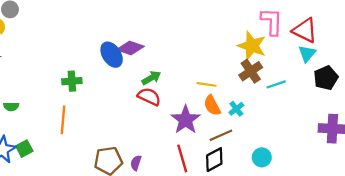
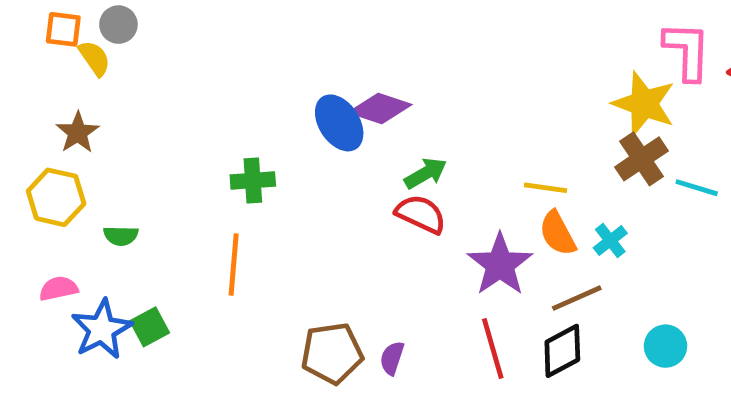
cyan line: (276, 84) -> (697, 188), turned 36

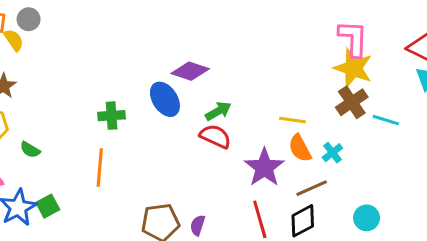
pink L-shape: (687, 51) -> (353, 38), moved
blue ellipse: (339, 123) -> (165, 99), moved
green semicircle: (121, 236) -> (30, 150), turned 30

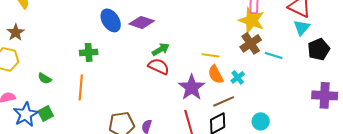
blue ellipse: (165, 99) -> (111, 20), moved
green semicircle: (30, 150) -> (45, 78), moved

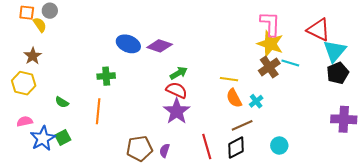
blue ellipse: (111, 20) -> (128, 44), turned -35
cyan triangle: (302, 27) -> (335, 51), moved, size x1.4
cyan line: (274, 55) -> (290, 63), moved
purple star: (192, 87) -> (177, 111), moved

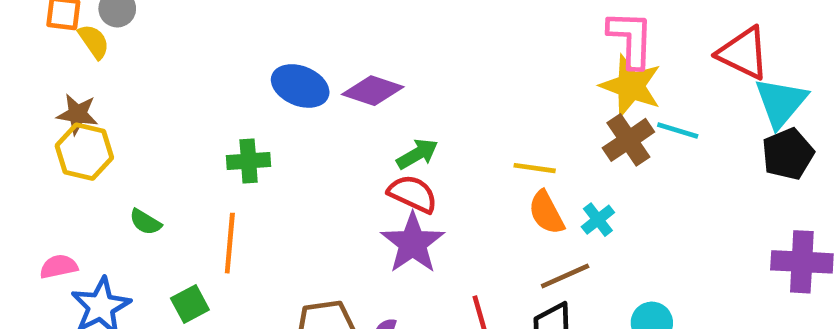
brown star: (33, 56) -> (77, 114), turned -30
yellow hexagon: (24, 83) -> (84, 152), moved
green square: (63, 137) -> (190, 304), moved

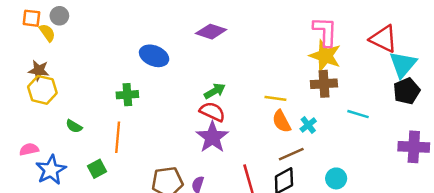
purple diamond: (373, 91) -> (211, 32), moved
cyan line: (678, 131) -> (358, 114), moved
brown cross: (628, 140) -> (324, 84), turned 30

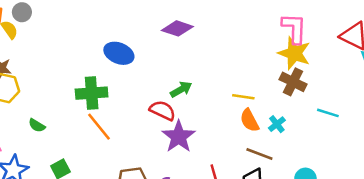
brown cross: (324, 84) -> (293, 82), turned 30
green cross: (127, 95) -> (92, 93), size x1.4
red semicircle: (212, 112) -> (162, 110), moved
orange line: (118, 137) -> (99, 127), moved, turned -44
brown line: (291, 154) -> (259, 154), turned 45

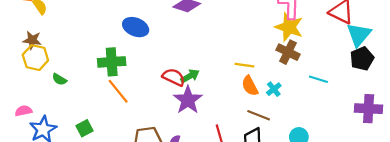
green arrow: (181, 89) -> (190, 76), moved
green semicircle: (37, 125) -> (59, 79), moved

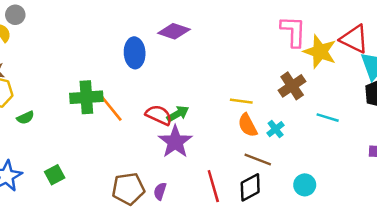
blue ellipse: (136, 27) -> (135, 53), moved, turned 65
yellow star: (289, 27) -> (320, 52), moved
brown cross: (288, 52) -> (292, 86), turned 30
green semicircle: (59, 79) -> (25, 118), turned -56
orange line: (118, 91) -> (110, 107), moved

